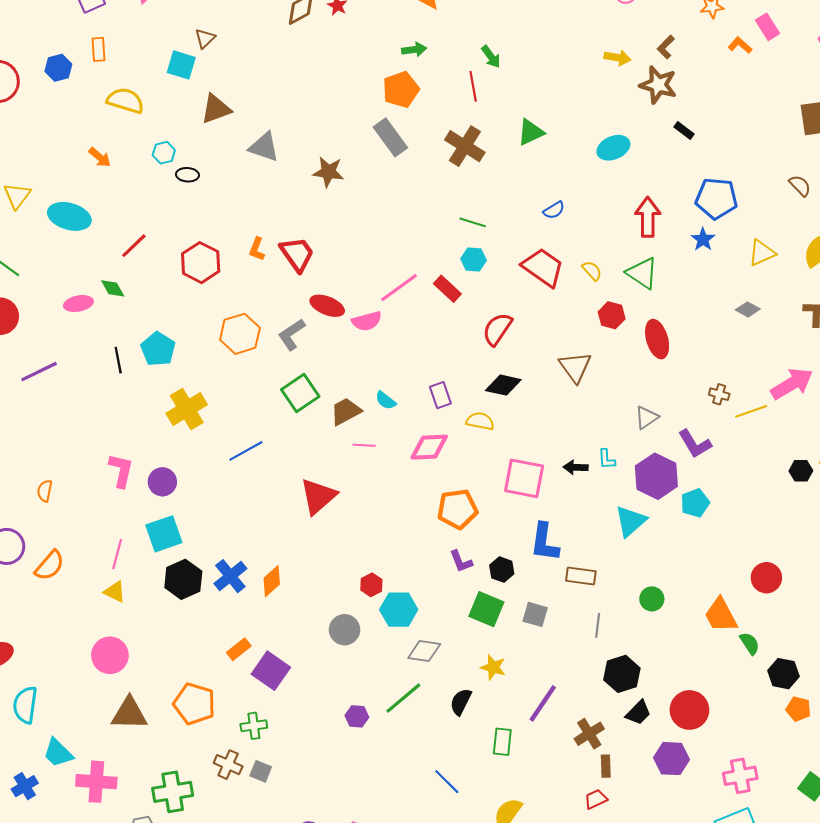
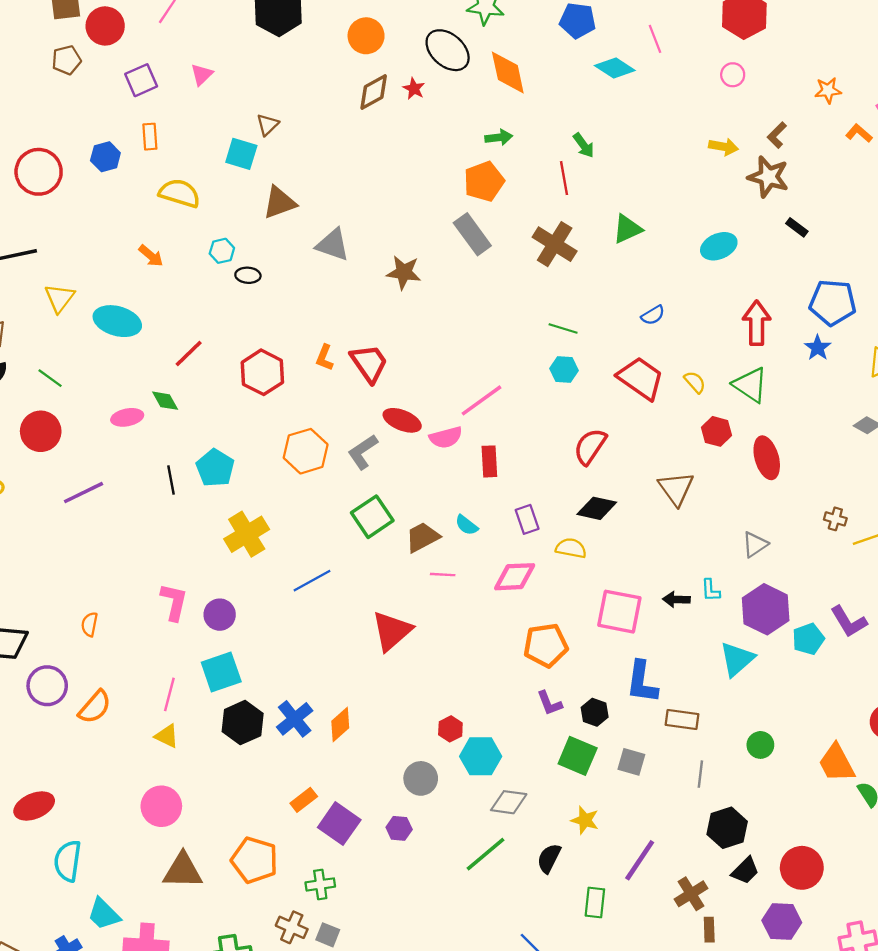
red rectangle: (447, 289) -> (489, 461), moved, turned 44
purple L-shape: (695, 444) -> (849, 622), moved
purple hexagon: (357, 716) -> (399, 828), moved

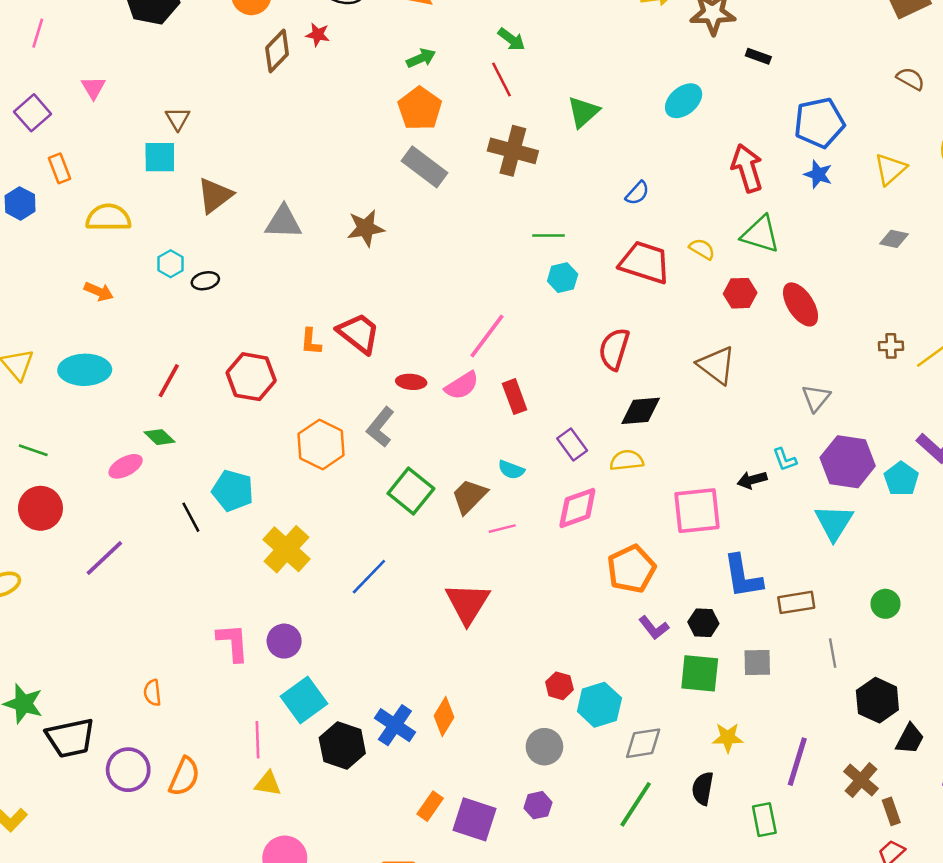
red ellipse: (402, 420) -> (411, 382), size x0.7

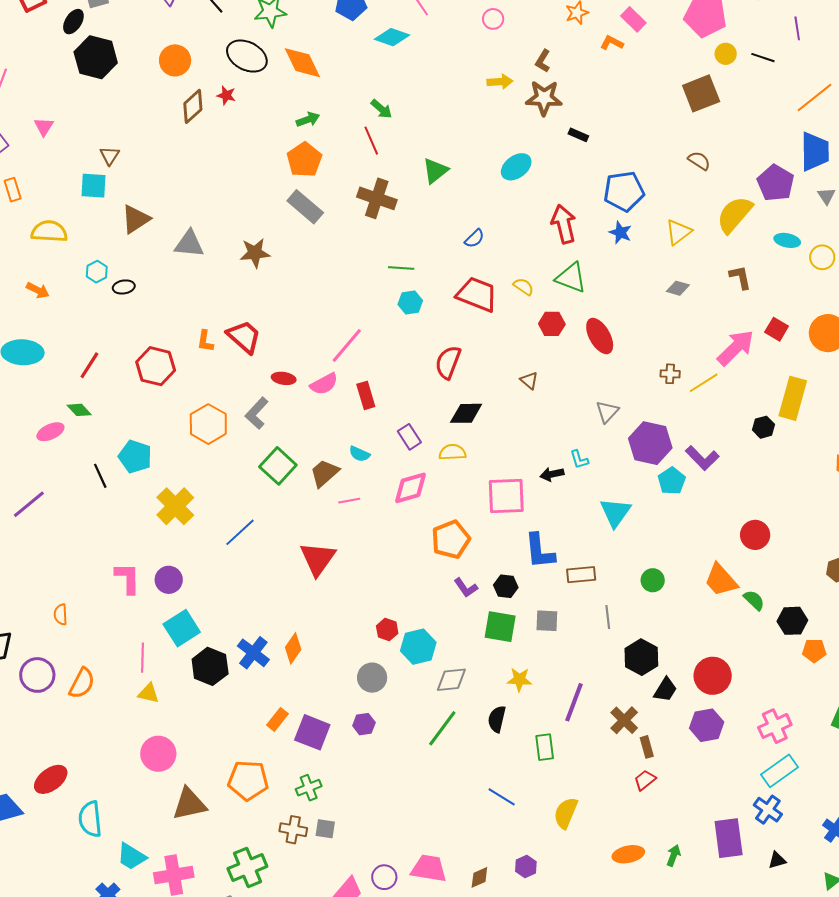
brown triangle: (716, 365) -> (529, 380), size x0.6
purple hexagon: (848, 462) -> (650, 443), moved

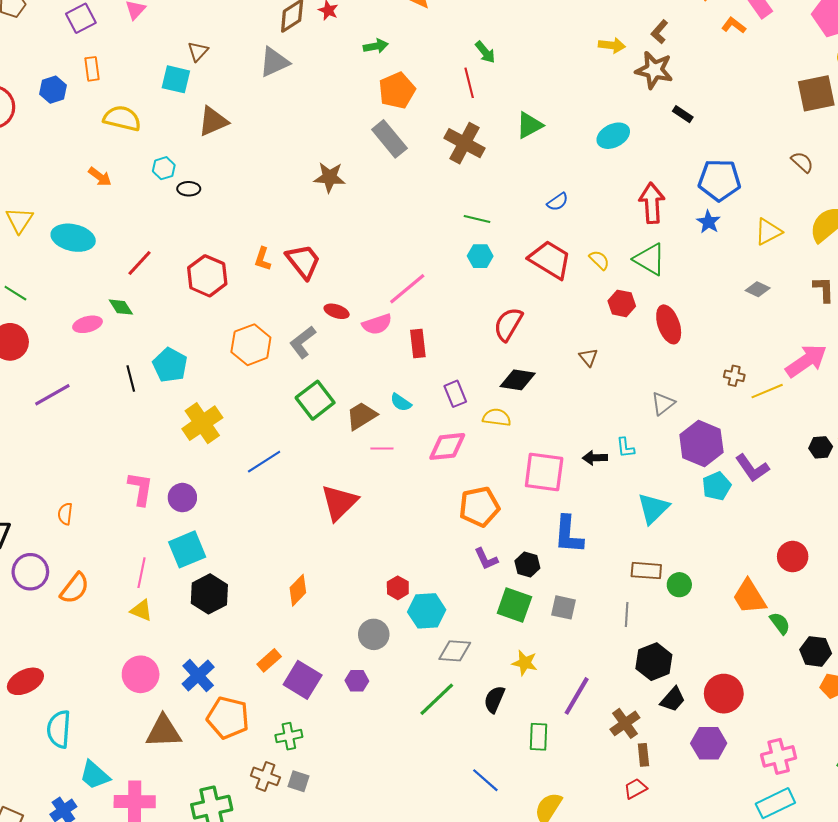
green arrow: (308, 119) -> (376, 46), moved
gray triangle: (189, 244) -> (274, 62), moved, turned -40
brown rectangle: (581, 575) -> (646, 571), moved
blue cross: (253, 653) -> (198, 676), moved

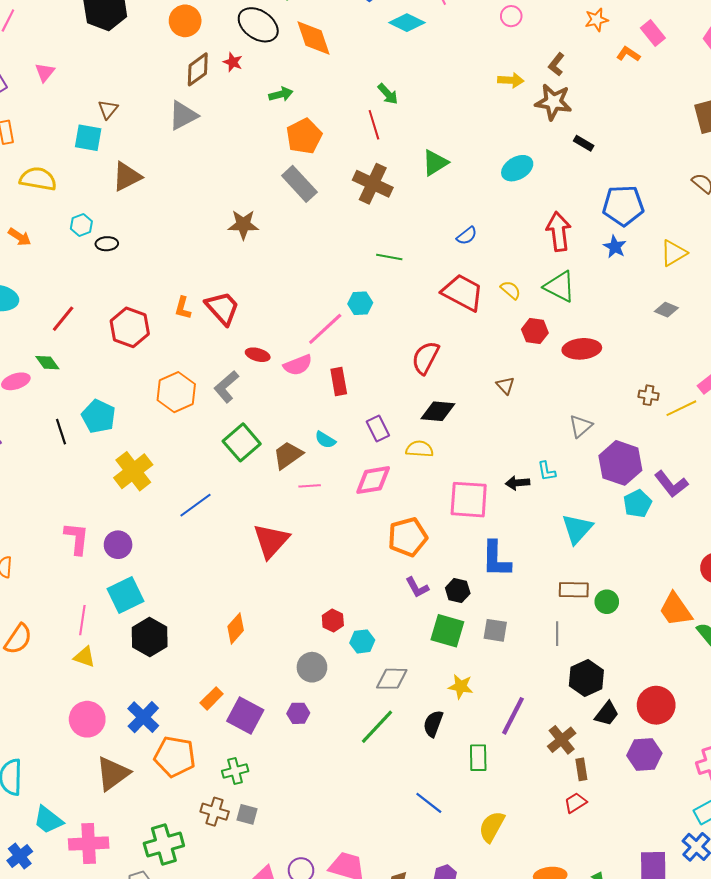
cyan hexagon: (480, 256) -> (360, 303), moved
red ellipse: (669, 324) -> (582, 349), turned -72
cyan hexagon: (427, 611) -> (362, 641), size x0.7
brown triangle: (164, 731) -> (113, 774), turned -30

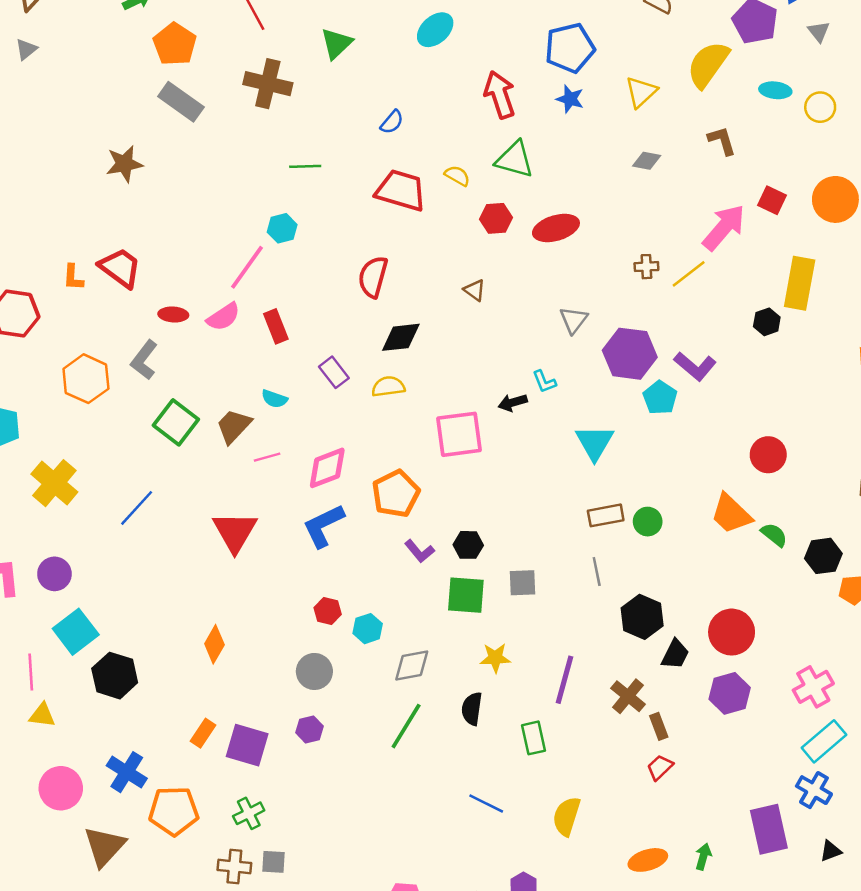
gray triangle: (183, 115) -> (26, 49), size x0.6
pink diamond: (373, 480) -> (327, 468), moved
blue L-shape: (496, 559) -> (323, 526), moved, turned 75

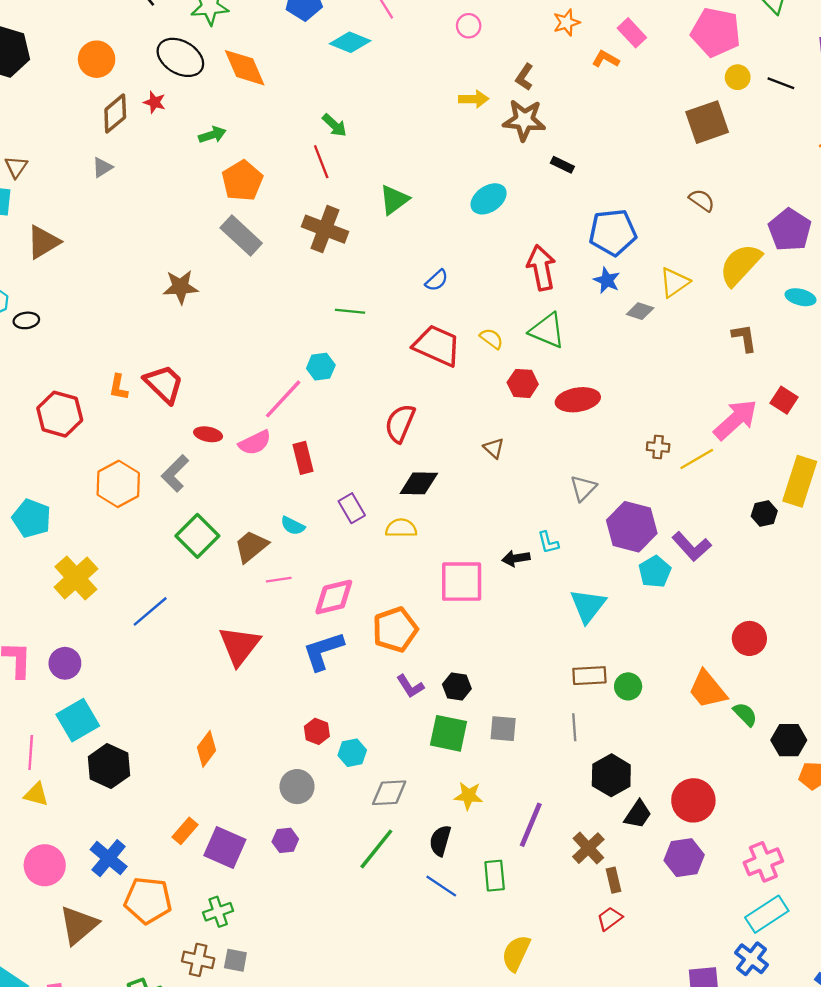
gray diamond: (647, 161) -> (640, 311), moved
blue line: (486, 804) -> (441, 886), moved

